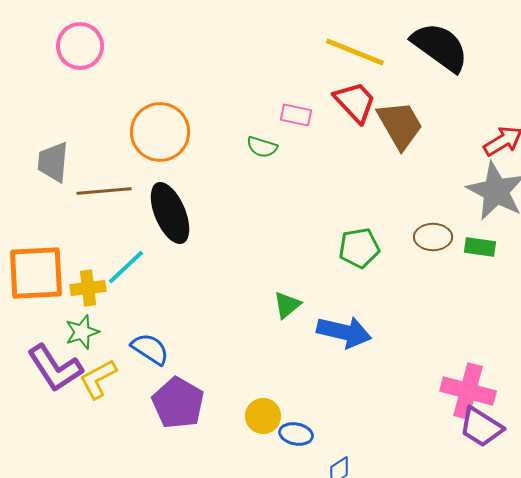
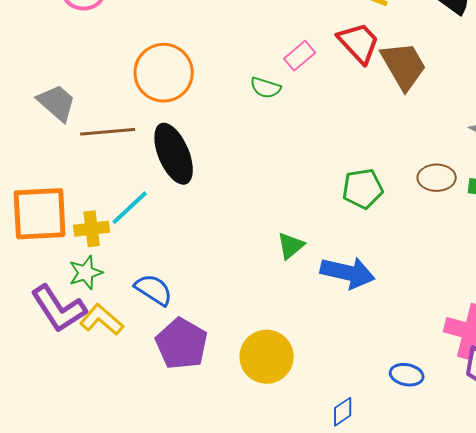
pink rectangle: (296, 115) -> (300, 56), turned -52
gray trapezoid: (53, 162) -> (57, 103), turned 126
yellow L-shape: (98, 379) -> (102, 320), turned 69
yellow circle: (263, 416) -> (267, 357), size x1.5
blue ellipse: (296, 434) -> (407, 375), moved

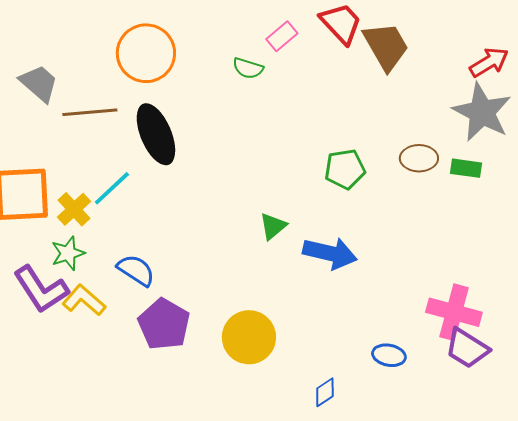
yellow cross: (92, 229) -> (74, 209), turned -36

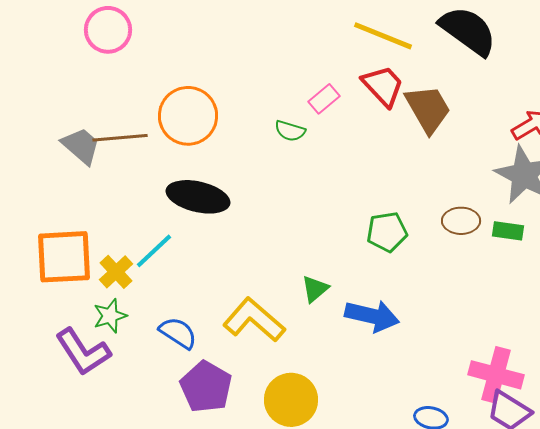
brown line: (90, 112) -> (120, 138), moved
black ellipse: (156, 134) -> (198, 197), turned -54
yellow L-shape: (84, 300) -> (254, 320), moved, size x1.4

